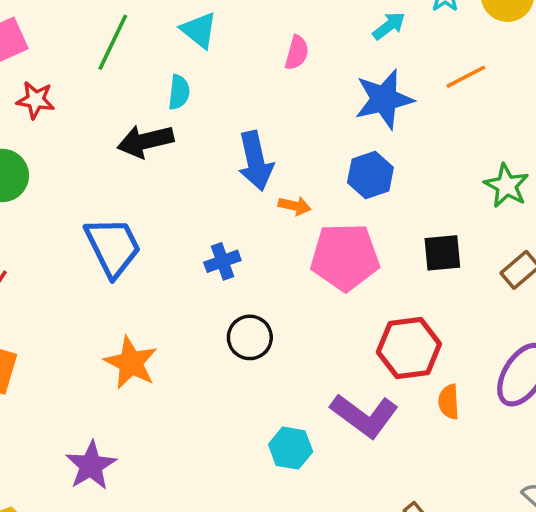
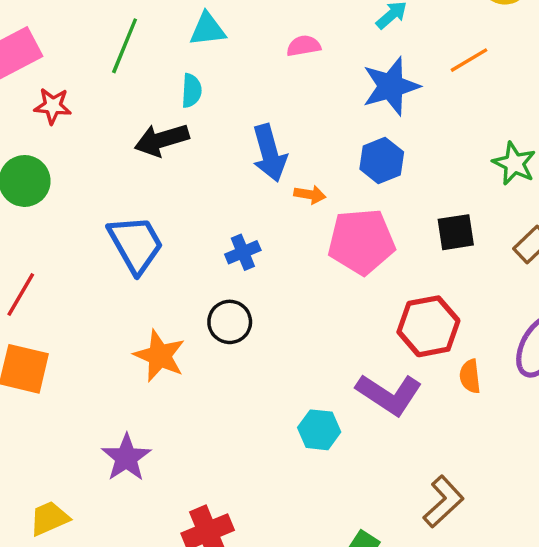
cyan triangle: (199, 30) -> (208, 29), turned -42
pink semicircle: (297, 53) -> (304, 46), turned -112
black circle: (250, 337) -> (230, 322), moved

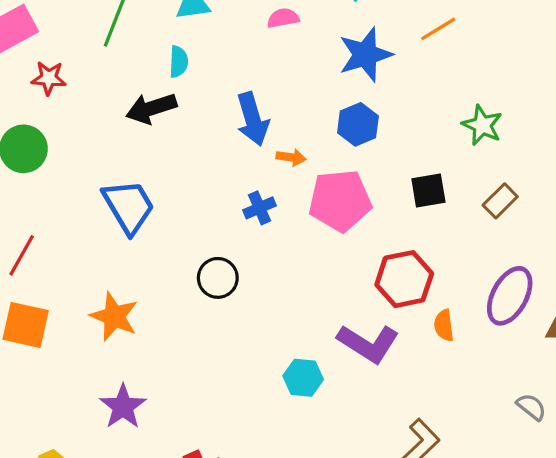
blue cross: (243, 252) -> (259, 208), moved
orange star: (159, 356) -> (114, 316), moved

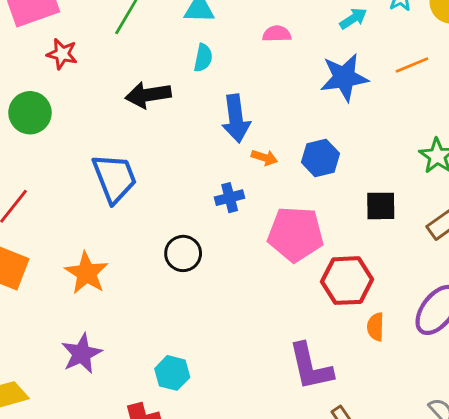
cyan semicircle: (179, 62) -> (203, 58), moved
blue hexagon: (358, 124) -> (321, 158), moved
pink pentagon: (340, 201) -> (296, 234), moved
purple L-shape: (368, 343) -> (310, 367), moved, turned 36
cyan hexagon: (303, 378) -> (172, 373), moved

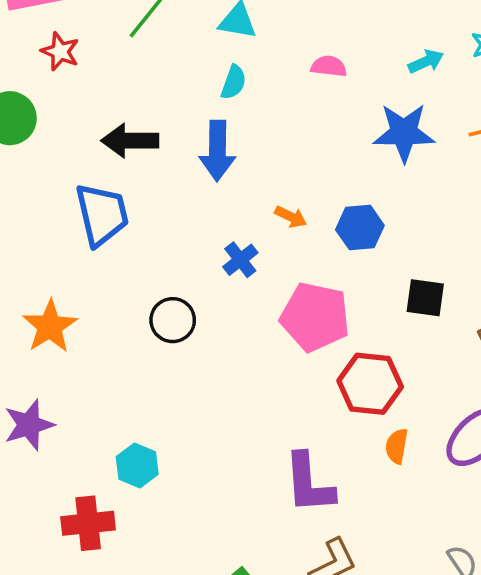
black arrow: (148, 95) -> (130, 141), moved
blue arrow: (236, 118) -> (217, 151), moved
blue cross: (230, 198) -> (240, 260), turned -32

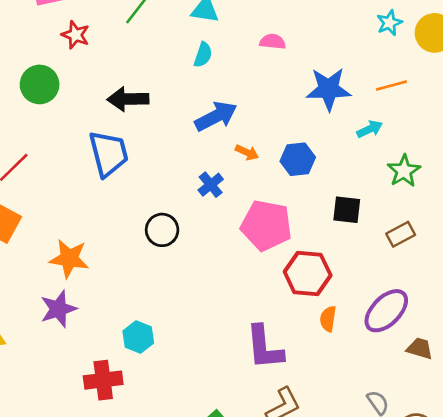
cyan arrow: (426, 61) -> (370, 129), moved
blue arrow: (217, 151) -> (216, 116), moved, turned -117
orange star: (50, 326) -> (69, 259), moved, turned -30

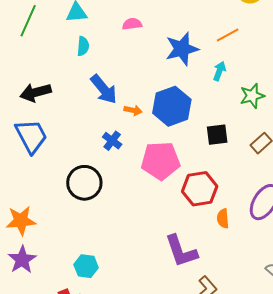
blue arrow: (216, 116) -> (104, 89), turned 92
cyan arrow: (370, 129) -> (219, 71), turned -30
blue hexagon: (298, 159) -> (172, 106), size x1.5
green star: (404, 171) -> (252, 96), turned 30
black circle: (162, 230) -> (84, 183), size x1.4

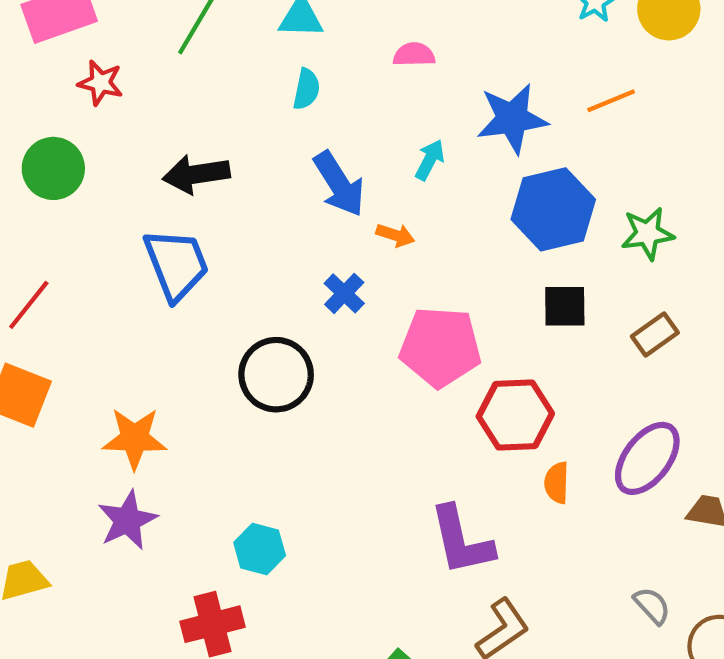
cyan arrow: (219, 71) -> (430, 160), moved
blue hexagon: (172, 106) -> (553, 209), moved

